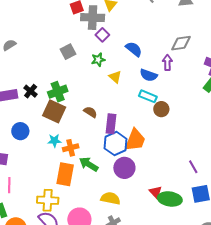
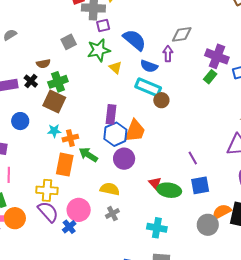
purple square: (102, 35) -> (103, 26), turned 32
blue semicircle: (134, 49) -> (134, 40), size x1.4
green star: (98, 60) -> (99, 50), size x1.6
cyan rectangle: (148, 96) -> (148, 87), size x1.4
brown semicircle: (90, 112) -> (43, 64), moved, turned 136

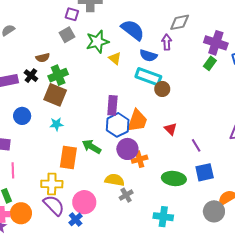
purple square: (103, 26) -> (72, 14), moved, turned 32
orange cross: (70, 138) -> (140, 159), moved
red triangle: (155, 183) -> (171, 129), moved
gray cross: (112, 214) -> (126, 195), moved

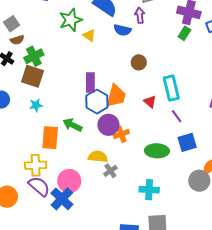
gray square: (67, 35) -> (12, 24), moved
cyan rectangle: (148, 77) -> (171, 88), moved, turned 60
blue cross: (76, 219) -> (62, 199), size x1.6

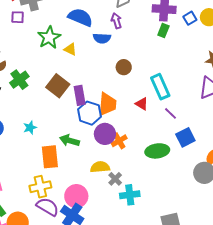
brown square: (32, 76) -> (58, 86), moved, turned 30
cyan cross: (149, 190) -> (130, 195), moved

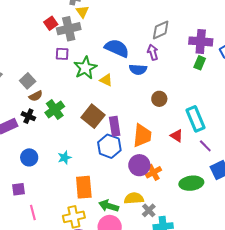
purple square: (18, 17) -> (62, 54), moved
blue hexagon: (89, 113) -> (109, 146), moved
green arrow: (70, 141) -> (109, 206), moved

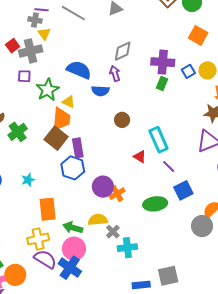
orange trapezoid: (142, 136) -> (61, 119), moved

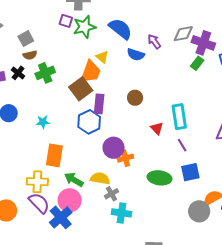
gray diamond: (123, 51) -> (183, 34), moved
purple arrow: (115, 73) -> (154, 41), turned -35
green star: (48, 90) -> (84, 27), moved
brown circle: (122, 120) -> (135, 98), moved

